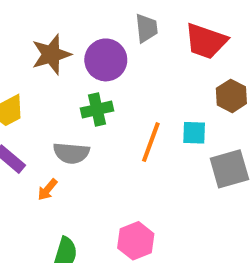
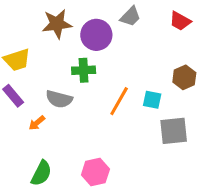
gray trapezoid: (146, 28) -> (130, 17), turned 40
red trapezoid: (206, 41) -> (180, 21), moved, size x0.7

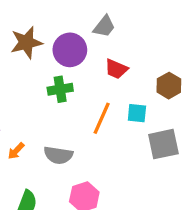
red trapezoid: (180, 21) -> (116, 69), moved
gray semicircle: (59, 99) -> (58, 155), moved

